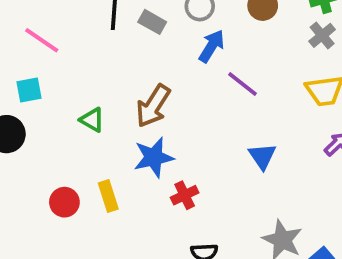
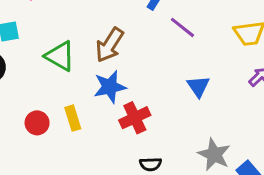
green triangle: (92, 120) -> (60, 56), size x1.5
red cross: (185, 195) -> (135, 118), size x1.4

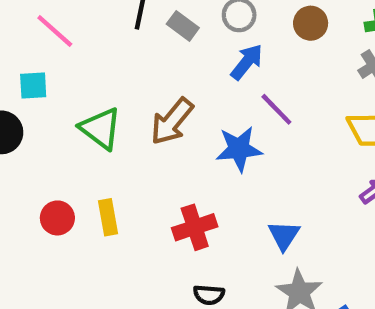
blue triangle: (198, 86) -> (284, 235), moved
blue star: (110, 87) -> (239, 149), moved

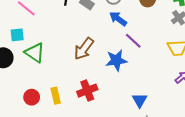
blue arrow: (247, 62) -> (118, 19), turned -90
green triangle: (101, 129) -> (35, 53), moved
red cross: (195, 227) -> (87, 91), moved

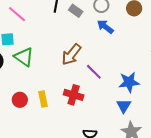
purple line: (133, 41) -> (94, 72), moved
blue star: (116, 60) -> (129, 82), moved
red cross: (87, 91) -> (74, 95), turned 36

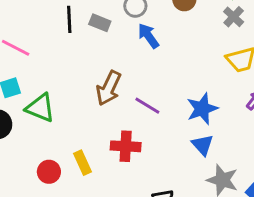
blue arrow: (105, 27) -> (148, 36), turned 30

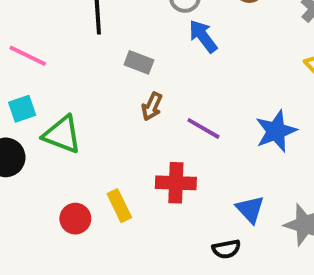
gray rectangle: (100, 23) -> (139, 62), moved
brown arrow: (109, 88) -> (152, 106), size x0.6
blue triangle: (203, 145) -> (250, 209), moved

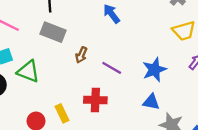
gray rectangle: (139, 62) -> (53, 32), moved, size x1.5
blue triangle: (250, 209) -> (151, 102), moved, turned -36

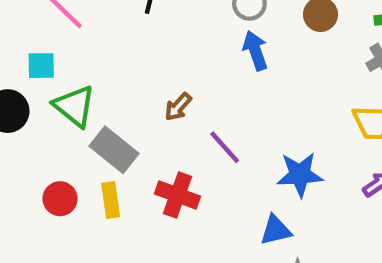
gray rectangle: (53, 32) -> (114, 150), moved
blue triangle: (151, 102) -> (276, 230), turned -42

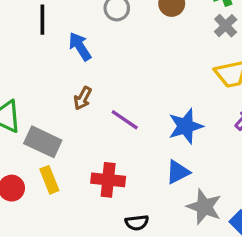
blue arrow: (255, 51) -> (80, 46), moved
red cross: (178, 195) -> (108, 180), moved

